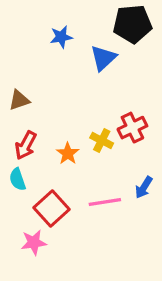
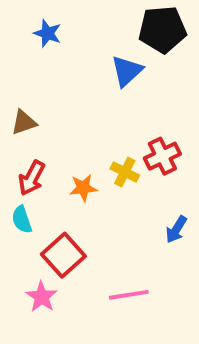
blue star: (61, 37) -> (48, 33), moved, turned 30
orange star: (68, 153) -> (83, 188), turned 30
pink line: (105, 202) -> (129, 295), moved
pink star: (34, 242) -> (42, 297), turned -30

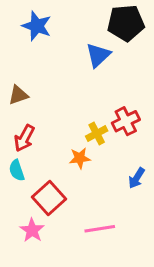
blue star: (48, 33) -> (37, 26), size x1.4
yellow cross: (125, 172) -> (97, 134), turned 35
orange star: (83, 188) -> (80, 158), moved

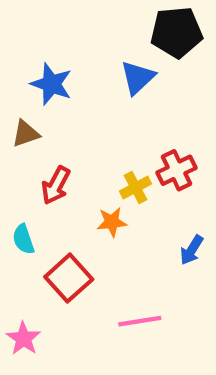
blue star: (37, 26) -> (51, 84), moved
red arrow: (24, 138) -> (56, 185), moved
pink star: (32, 230) -> (23, 338), moved

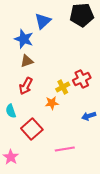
blue triangle: (138, 78) -> (43, 21), moved
brown triangle: (26, 134) -> (27, 61), moved
blue arrow: (192, 250) -> (89, 116), turned 40

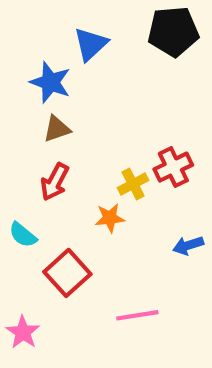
cyan semicircle: (11, 111) -> (23, 235), turned -32

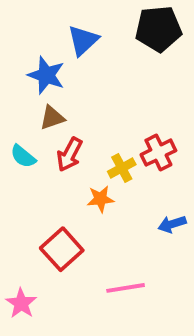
red arrow: (55, 182) -> (69, 154), moved
cyan semicircle: (23, 235) -> (23, 156), moved

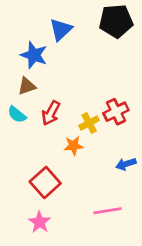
brown triangle: (52, 118) -> (27, 86), moved
pink line: (126, 288) -> (107, 211), moved
pink star: (21, 303) -> (40, 222), moved

